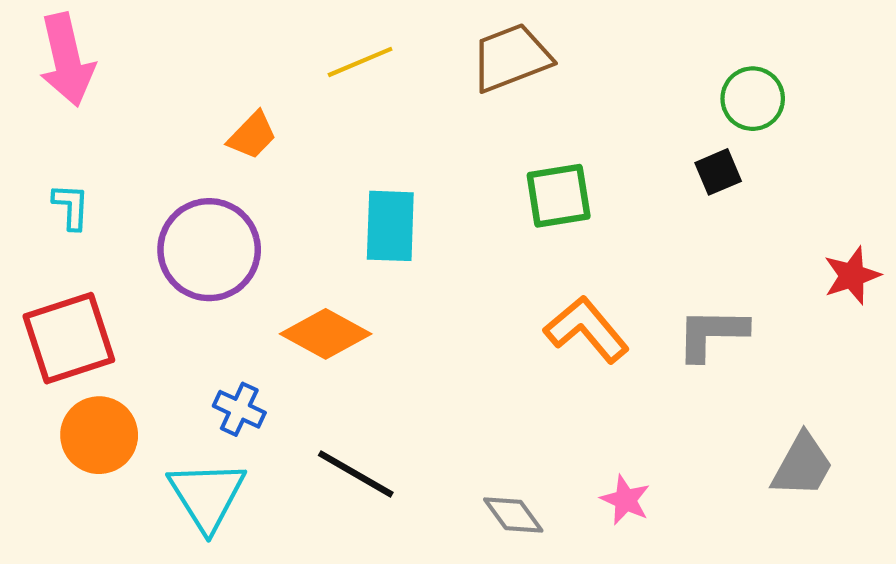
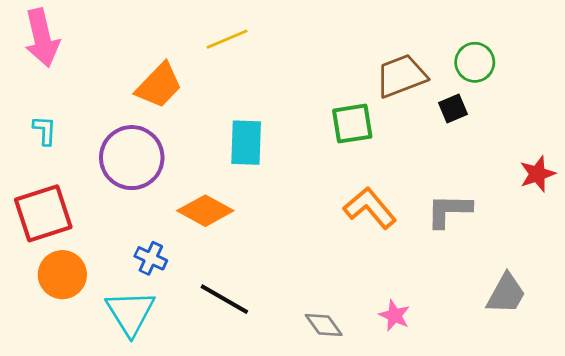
brown trapezoid: (511, 58) -> (401, 76), moved
orange trapezoid: (252, 135) -> (159, 85), size x1.5

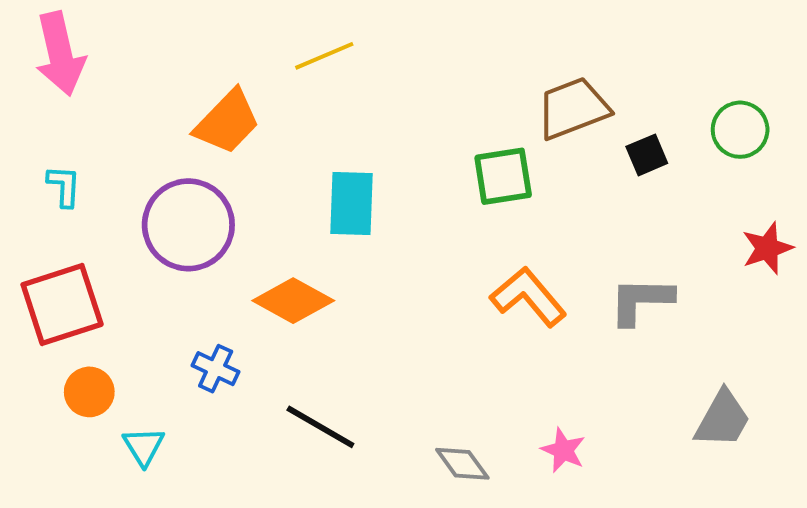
green circle: (475, 62) -> (740, 130), moved
orange circle: (62, 275) -> (89, 392), size x0.7
cyan triangle: (130, 313) -> (144, 446), moved, size x0.6

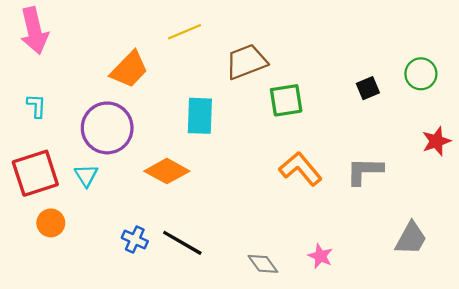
brown trapezoid: (573, 108) -> (246, 62), moved
blue cross: (216, 369) -> (135, 240), moved
cyan triangle: (144, 446) -> (86, 175), moved

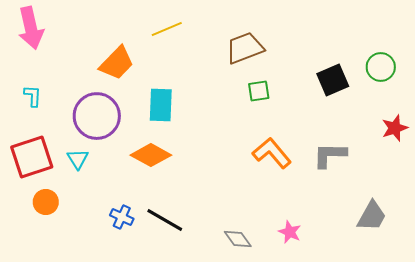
brown trapezoid: (246, 62) -> (245, 48), moved
black square: (368, 88) -> (333, 80), size x1.5
green square: (286, 100) -> (259, 91), size x0.7
cyan rectangle: (200, 116) -> (161, 105), moved

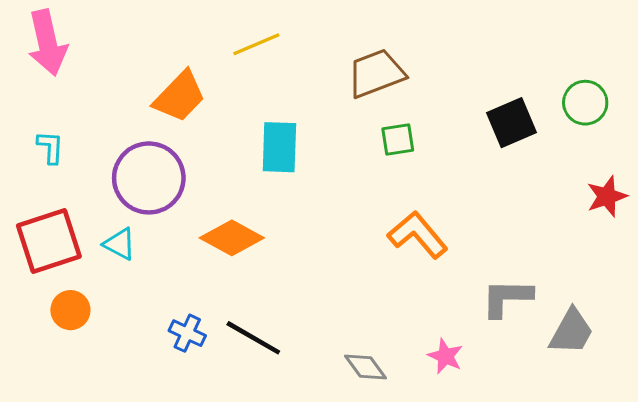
cyan rectangle: (161, 105) -> (279, 147), moved
gray L-shape: (330, 155) -> (507, 298), moved
cyan triangle: (78, 159) -> (120, 244), turned -30

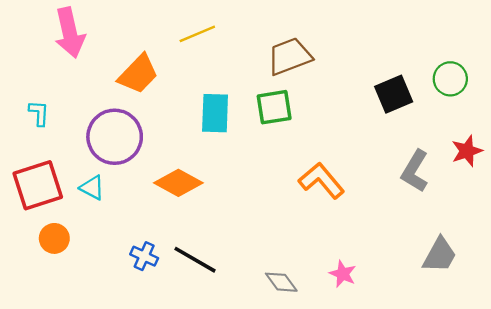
pink arrow: (47, 43) -> (70, 33), moved
green square: (398, 140) -> (274, 107), moved, size x1.4
gray L-shape: (507, 298) -> (415, 171), moved, turned -60

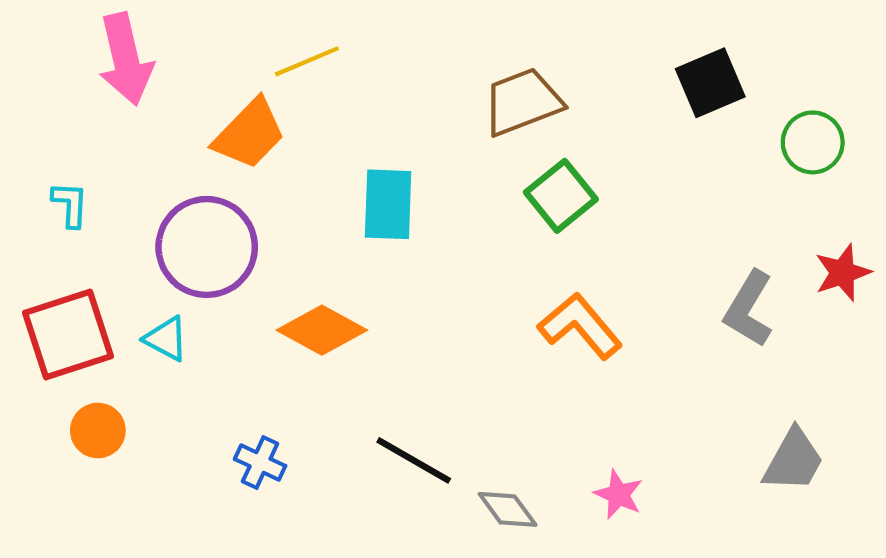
yellow line: (197, 34) -> (307, 61), moved
black square: (394, 94) -> (710, 83), moved
green square: (274, 107) -> (561, 196), moved, turned -30
black line: (195, 260) -> (414, 460), moved

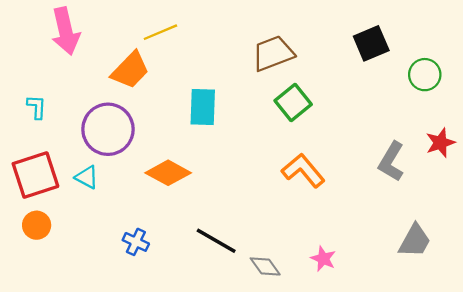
orange circle: (98, 430) -> (37, 225), moved

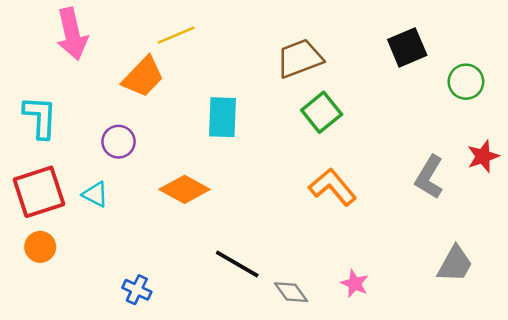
cyan L-shape: (37, 107) -> (40, 117), size x1.6
purple circle: (108, 129) -> (119, 142), size x0.6
blue cross: (136, 242) -> (137, 290), moved

